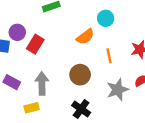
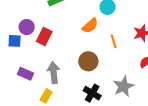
gray star: (118, 90) -> (123, 86), moved
yellow rectangle: (32, 108) -> (46, 96), turned -40

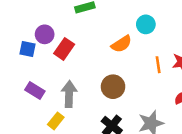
orange line: (114, 41) -> (158, 65), moved

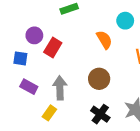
orange semicircle: (121, 44) -> (104, 40), turned -84
blue square: (28, 49) -> (20, 58), moved

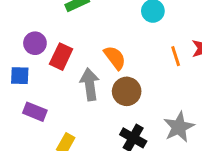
orange semicircle: (104, 40) -> (115, 58), moved
gray arrow: (60, 88) -> (90, 84), moved

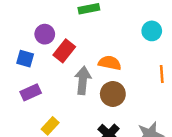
orange semicircle: (115, 58) -> (110, 63), turned -55
purple rectangle: (35, 112) -> (31, 92), turned -60

